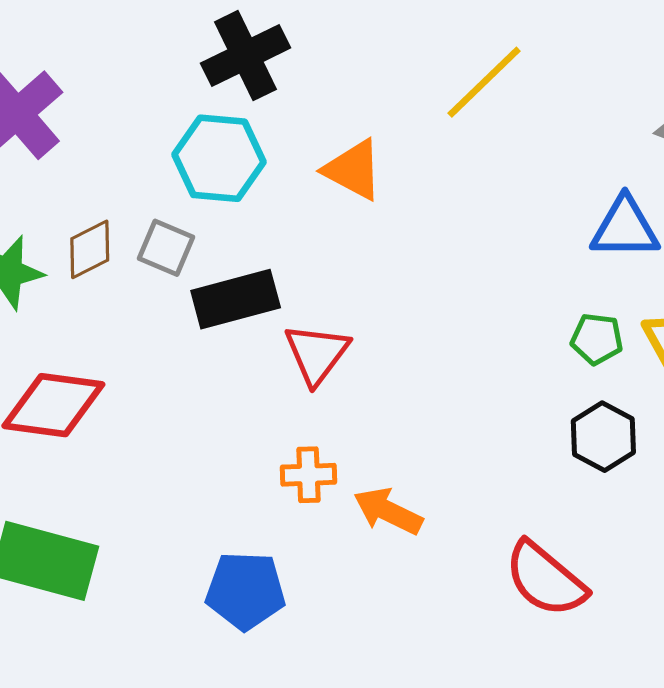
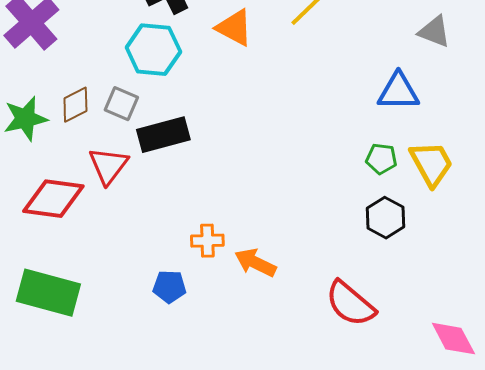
orange triangle: (353, 170) -> (234, 28), moved
red triangle: (317, 354) -> (108, 166), moved
blue pentagon: (246, 591) -> (169, 287), moved, size x0.7

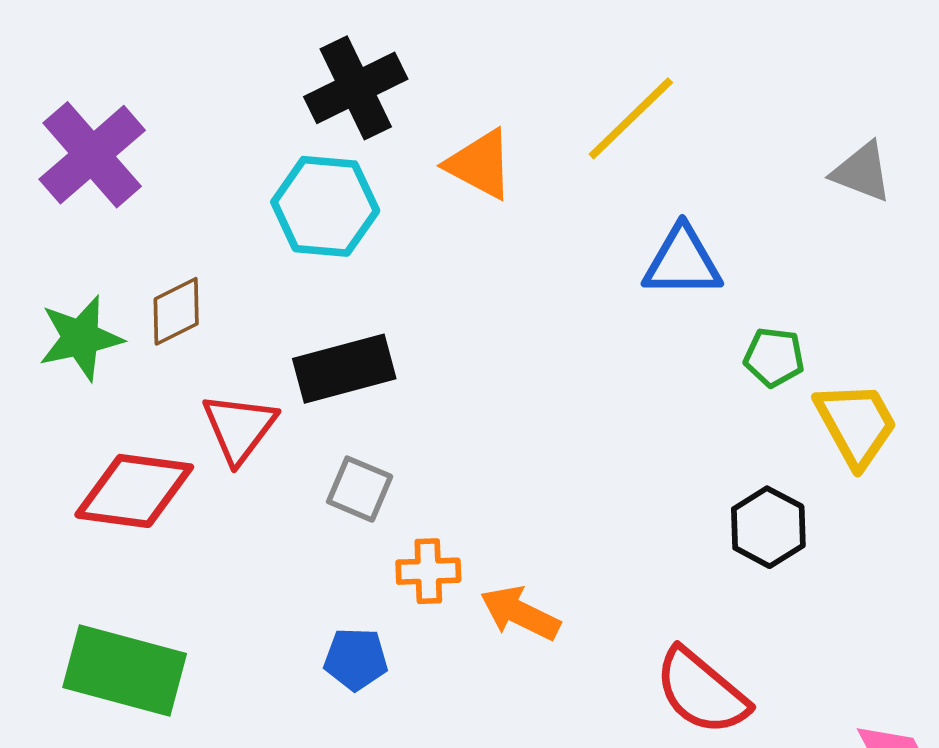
blue triangle: (398, 92) -> (682, 262), moved
gray square: (121, 104) -> (360, 489), moved
green pentagon: (381, 159) -> (774, 357), moved

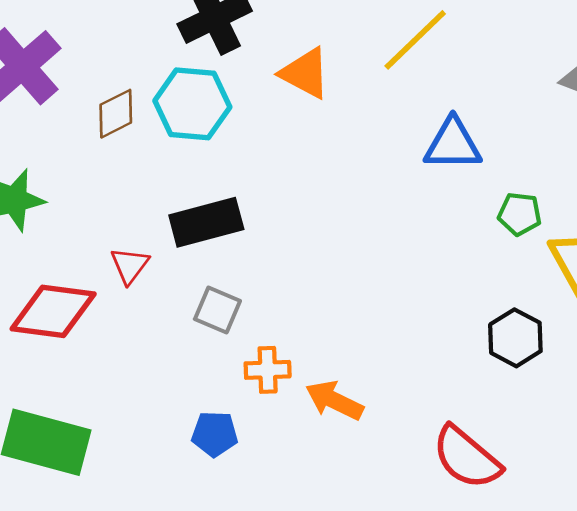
brown diamond: (176, 311) -> (116, 114), moved
red triangle: (239, 428) -> (130, 265), size x0.7

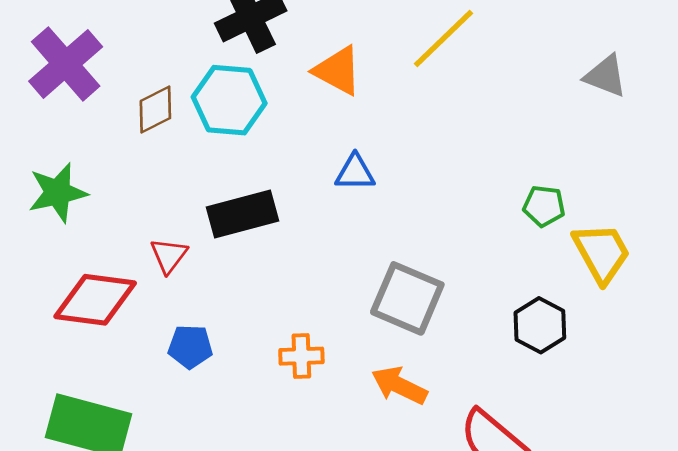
blue triangle: (453, 144) -> (355, 172), moved, size x0.7
gray square: (217, 310) -> (407, 298), moved, size x1.6
orange arrow: (334, 401) -> (399, 385), moved
blue pentagon: (215, 434) -> (190, 347), moved

